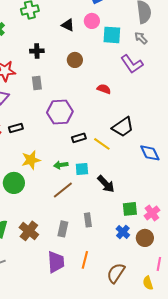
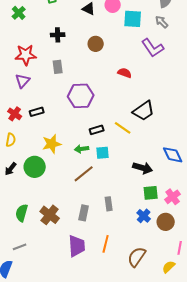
black rectangle: (79, 138) -> (97, 130), moved
blue diamond: (150, 153) -> (173, 155), moved
black arrow: (106, 184) -> (143, 168), moved, turned -30
yellow semicircle: (148, 283) -> (169, 267), turned 64

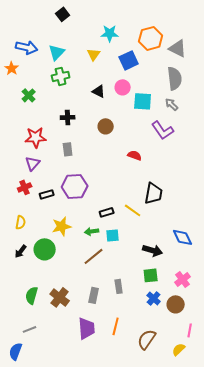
purple hexagon: (81, 96) -> (75, 186), moved
black trapezoid: (144, 111) -> (154, 193), turned -45
red cross: (15, 114) -> (25, 187), moved, turned 32
green square: (151, 193) -> (151, 275), moved

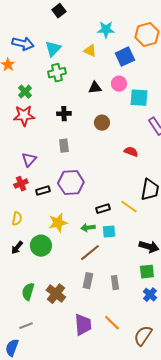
yellow triangle: (94, 54) -> (90, 51), turned -40
black triangle: (99, 91) -> (95, 88), turned -32
red star: (36, 137) -> (24, 116), moved
gray rectangle: (94, 295) -> (88, 281), moved
orange line: (116, 326) -> (112, 323), turned -60

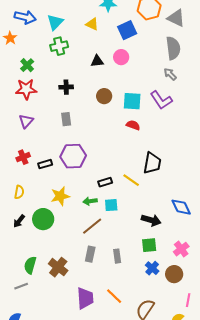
cyan square: (139, 98) -> (132, 101), moved
purple triangle: (29, 160) -> (26, 121), moved
gray line: (26, 326) -> (21, 286), moved

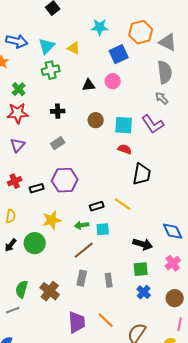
yellow triangle: (92, 24) -> (74, 48), moved
gray rectangle: (66, 119) -> (58, 143), turned 64
black trapezoid: (152, 163) -> (142, 174), moved
pink cross: (181, 249) -> (173, 263), moved
brown circle: (174, 274) -> (175, 298), moved

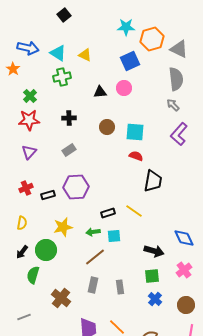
cyan star: (100, 27) -> (126, 27), moved
cyan triangle: (47, 46) -> (58, 53), turned -42
purple L-shape: (153, 124) -> (179, 134), moved, turned 75
green semicircle: (22, 289) -> (33, 275), moved

